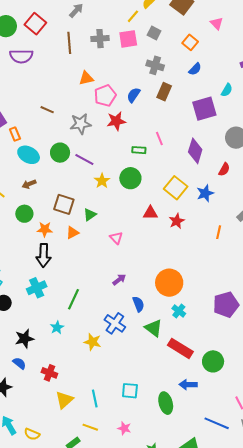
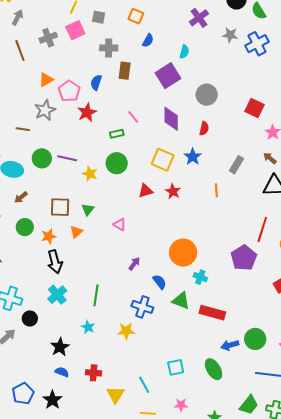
brown line: (47, 110) -> (23, 129), moved
gray star: (81, 124) -> (45, 110), moved
green circle: (213, 361) -> (255, 339), moved

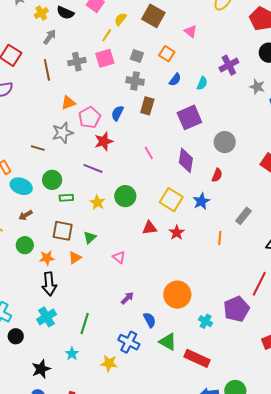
gray square: (99, 17) -> (137, 56), moved
cyan semicircle: (184, 52) -> (202, 83), moved
green rectangle: (117, 134) -> (66, 198), moved
purple line: (67, 158) -> (93, 168), moved
cyan cross: (200, 277) -> (206, 321), moved

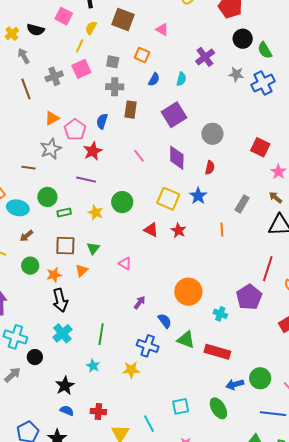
gray arrow: (50, 37) -> (24, 56), turned -56
red triangle: (150, 228) -> (151, 230), turned 42

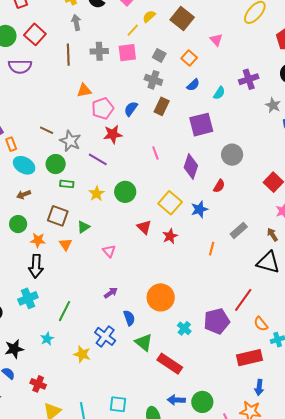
gray star: (51, 149) -> (70, 141), moved, turned 30
orange triangle: (82, 270) -> (66, 244), turned -40

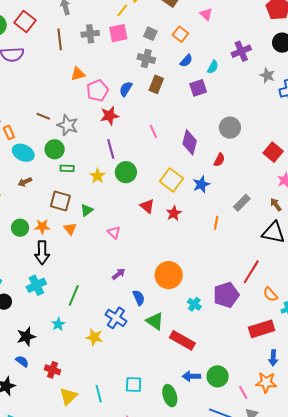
purple square: (201, 125) -> (198, 88), moved, size x0.7
purple line: (98, 159) -> (111, 149), moved, turned 48
green circle: (18, 224) -> (20, 228), moved

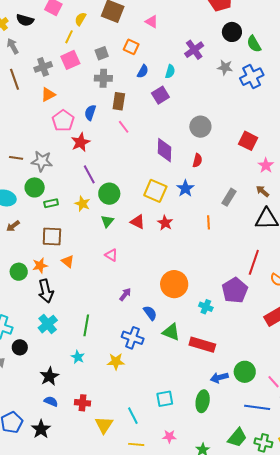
gray square: (150, 34) -> (102, 53), turned -32
orange triangle: (78, 74) -> (48, 95), moved
pink line: (153, 131) -> (124, 127), moved
green triangle: (87, 210) -> (107, 221), moved
green ellipse: (170, 396) -> (203, 401), turned 40

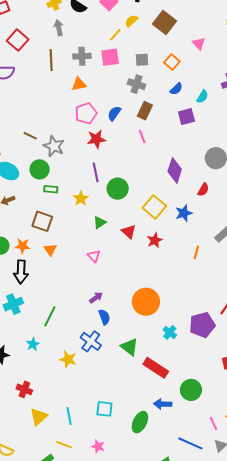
green circle: (109, 194) -> (118, 189), moved
blue semicircle: (150, 313) -> (104, 317), moved
green circle: (245, 372) -> (191, 390), moved

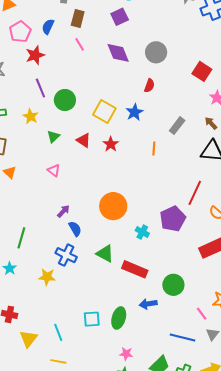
purple diamond: (175, 170) -> (118, 53), moved, turned -30
green ellipse: (140, 422) -> (119, 318), moved
pink star: (98, 446) -> (126, 354), moved

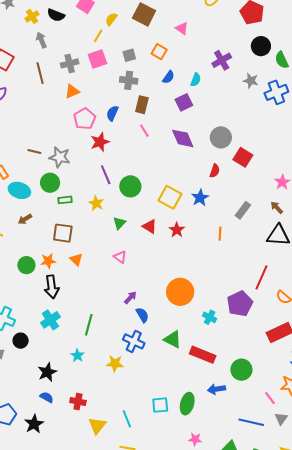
red square: (202, 71) -> (243, 157), moved

